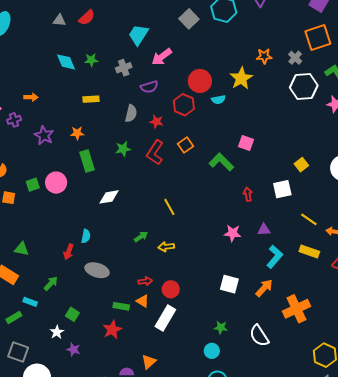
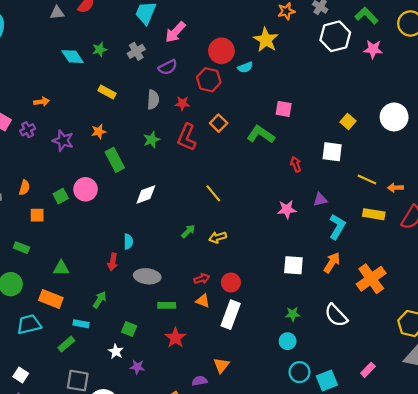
yellow rectangle: (91, 99) -> (107, 92), turned 42
white square: (282, 189) -> (332, 152), turned 30
green rectangle: (121, 306) -> (167, 305), moved

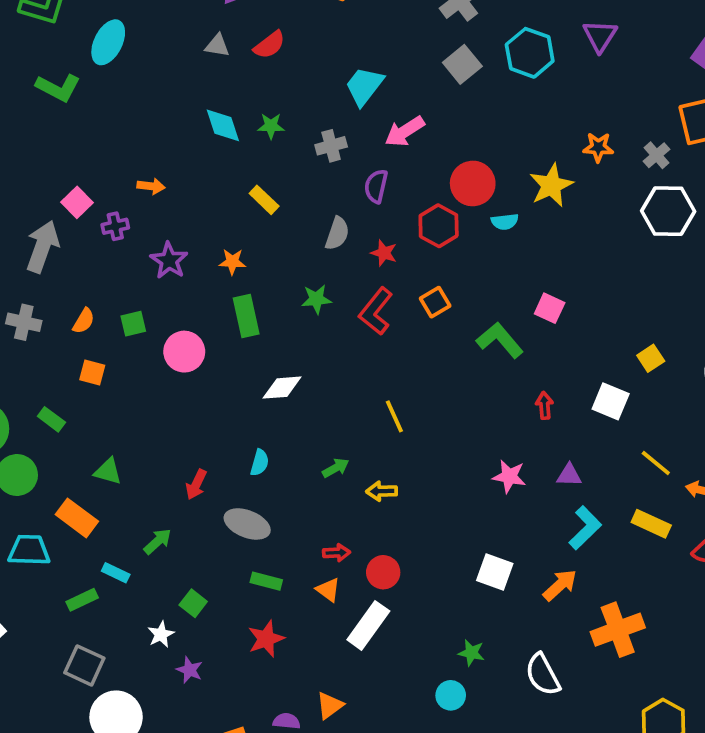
purple semicircle: (168, 67) -> (376, 186), turned 114
green square: (61, 196) -> (133, 324), moved
cyan semicircle: (128, 242) -> (260, 463), moved

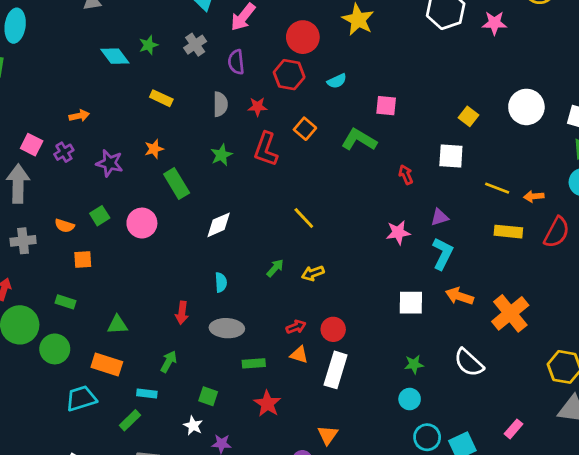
cyan semicircle: (505, 222) -> (337, 81), moved
orange semicircle: (84, 321) -> (64, 226), turned 96
cyan L-shape: (585, 528) -> (443, 254), moved
orange arrow: (560, 585) -> (459, 296), turned -100

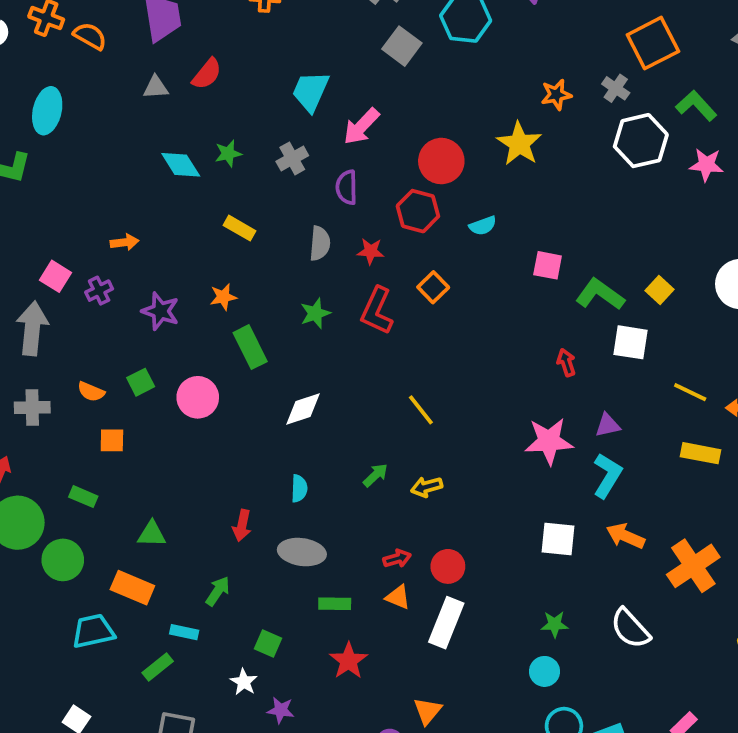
green L-shape: (359, 140) -> (600, 294), moved
pink star: (398, 232) -> (549, 441), size x1.4

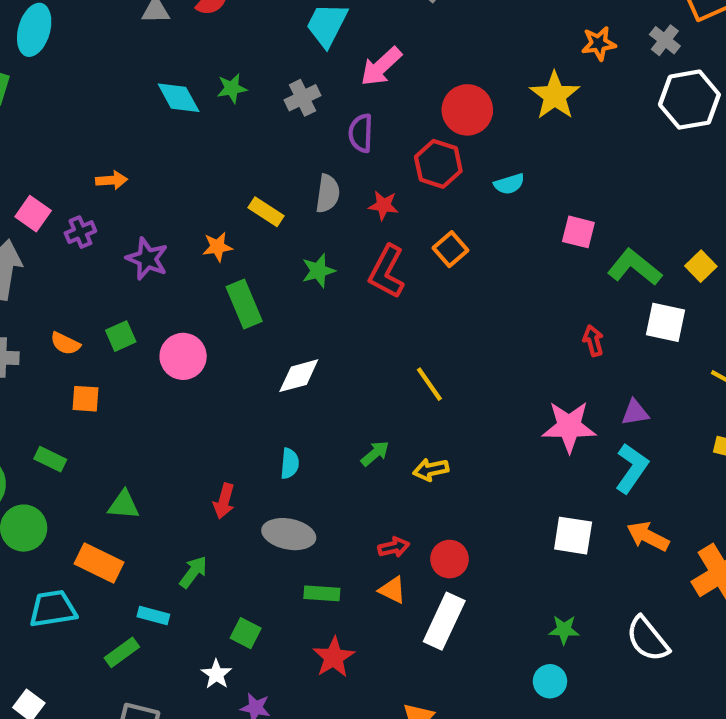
yellow rectangle: (239, 228) -> (266, 212), moved

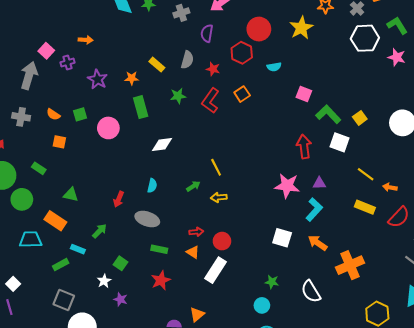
red arrow: (593, 341) -> (304, 147), size x1.6
yellow line: (429, 384) -> (216, 167), moved

